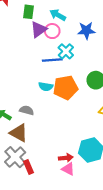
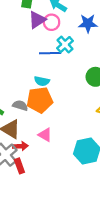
orange pentagon: (66, 88) -> (40, 100), moved
red arrow: (66, 158) -> (20, 146), moved
pink triangle: (68, 169) -> (45, 135), moved

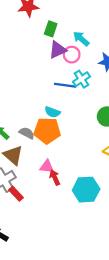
pink triangle: (45, 135) -> (47, 167), turned -32
red arrow: (20, 146) -> (55, 177), moved, turned -120
red rectangle: (19, 166) -> (16, 194), turned -32

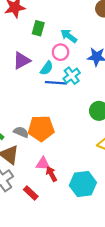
purple triangle: (58, 50) -> (22, 61), moved
cyan semicircle: (52, 112) -> (47, 68), moved, turned -72
red rectangle: (16, 194) -> (31, 193), moved

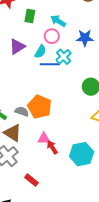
orange pentagon: (41, 128) -> (40, 107), turned 30
red rectangle: (31, 193) -> (32, 180), moved

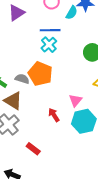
cyan semicircle: (40, 52) -> (72, 13), moved
cyan cross: (64, 57) -> (49, 45), moved
pink triangle: (44, 139) -> (75, 100), moved, turned -48

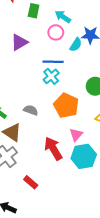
orange pentagon: (40, 74) -> (66, 105), moved
gray semicircle: (22, 79) -> (31, 110), moved
red arrow: (54, 115) -> (53, 148), size x1.6

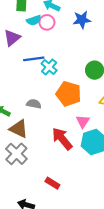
cyan semicircle: (76, 45) -> (34, 20), moved, turned 48
blue line: (53, 62) -> (34, 59), moved
red rectangle: (31, 182) -> (52, 183), moved

